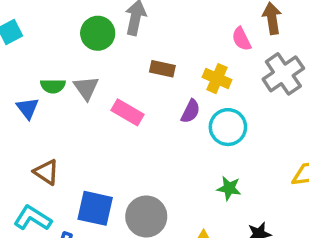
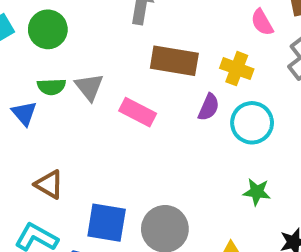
green circle: (98, 33) -> (48, 29), moved
brown rectangle: (162, 69) -> (174, 61), size x1.6

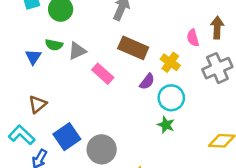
gray triangle: (89, 87) -> (77, 51), turned 30
brown triangle: (49, 184) -> (38, 104), turned 36
green star: (257, 192) -> (166, 125), moved
blue square: (107, 223) -> (67, 137), turned 32

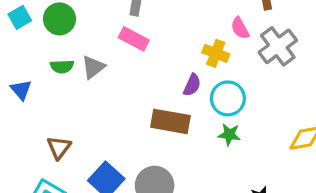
pink semicircle: (193, 38) -> (240, 28), moved
brown rectangle: (133, 48) -> (170, 121), moved
blue triangle: (33, 57) -> (21, 90), moved
pink rectangle: (103, 74) -> (134, 39), moved

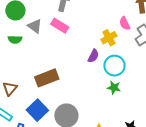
yellow cross: (216, 53) -> (109, 38), turned 35
gray triangle: (93, 67) -> (35, 26), moved, turned -49
brown rectangle: (170, 121) -> (47, 78), moved, turned -35

